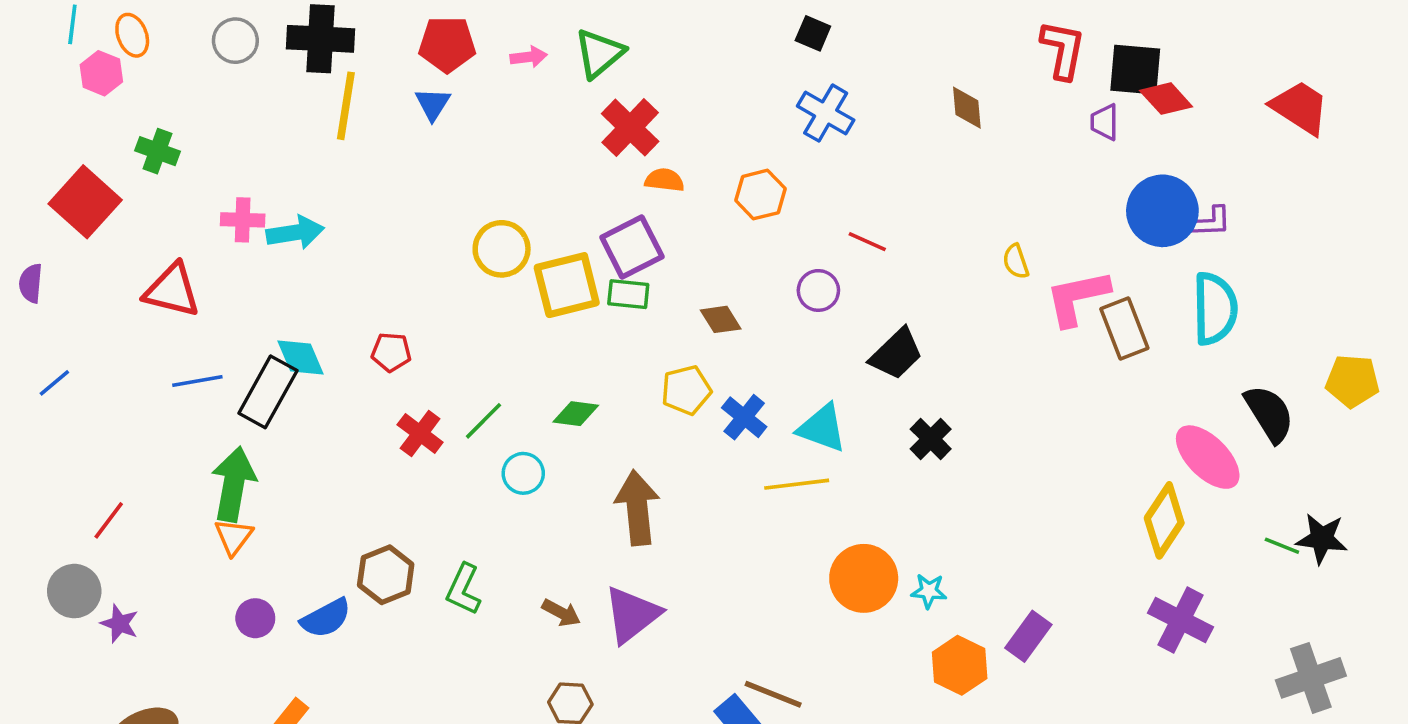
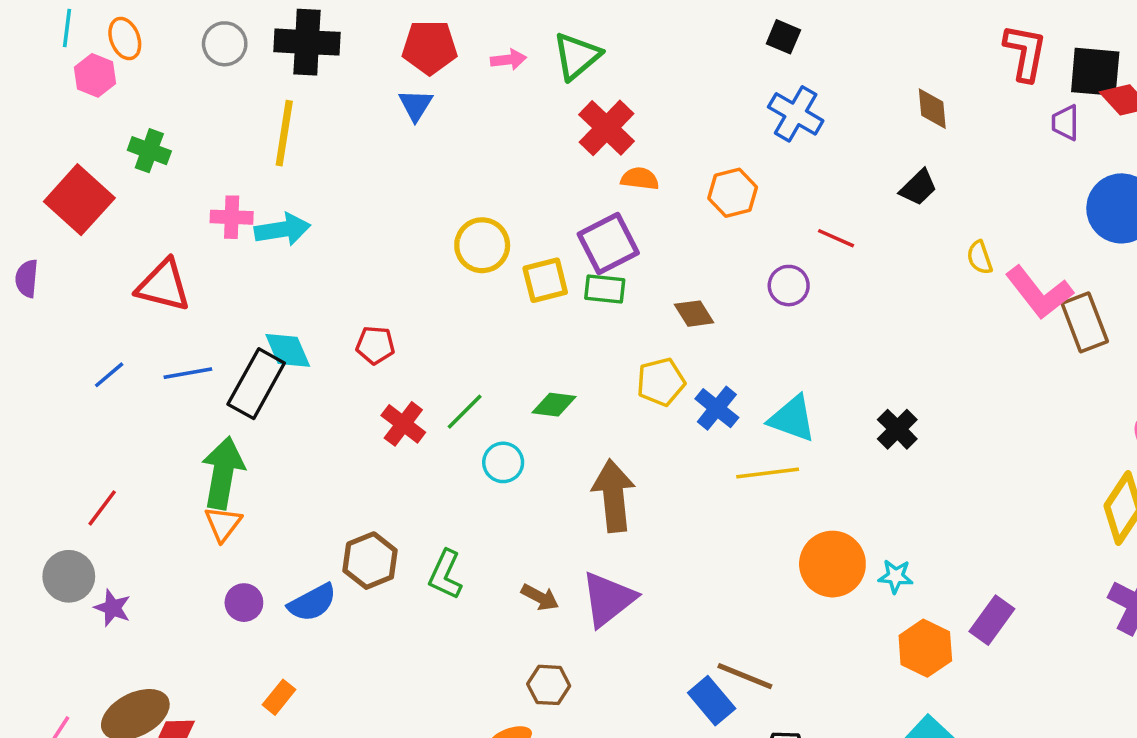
yellow line: (346, 106) -> (284, 133), moved
yellow square: (567, 285) -> (545, 280), size x0.7
pink L-shape: (1077, 298) -> (1039, 293), turned -116
black trapezoid: (896, 354) -> (918, 187), moved, size x0.7
blue line: (54, 383) -> (109, 375), moved

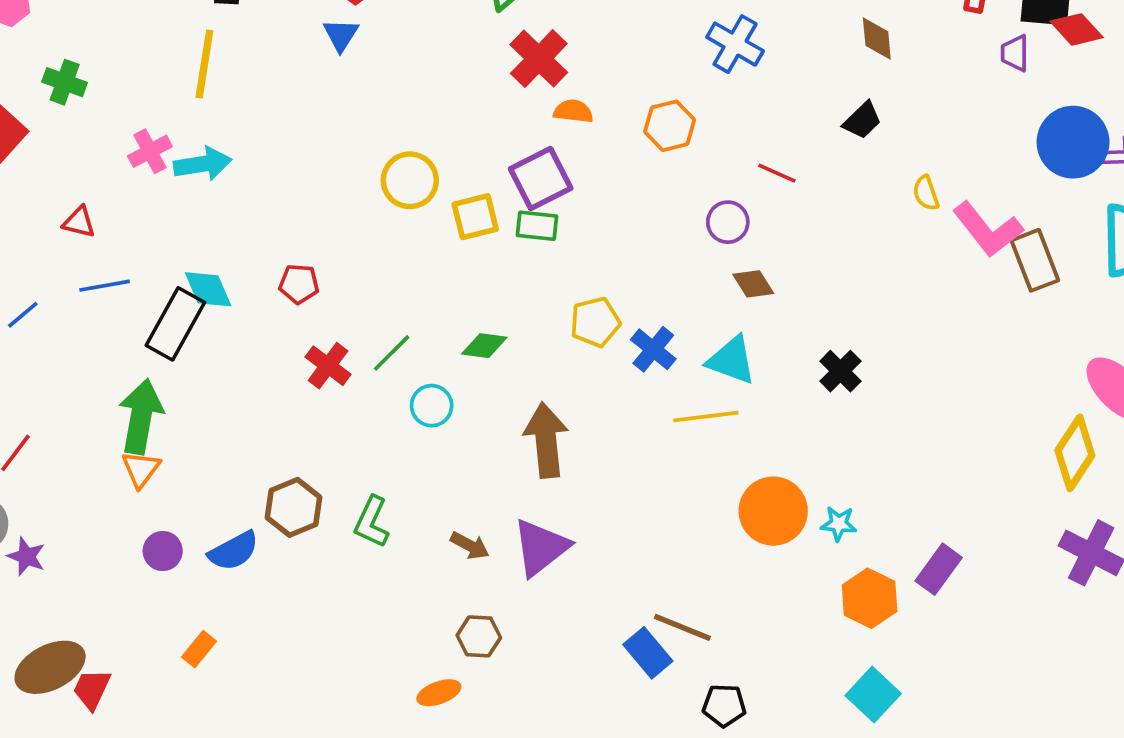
pink cross: (232, 217) -> (150, 151), turned -30
red triangle: (163, 286) -> (79, 222), size x0.6
brown diamond: (694, 314) -> (753, 284), moved
blue line: (188, 373) -> (105, 286), moved

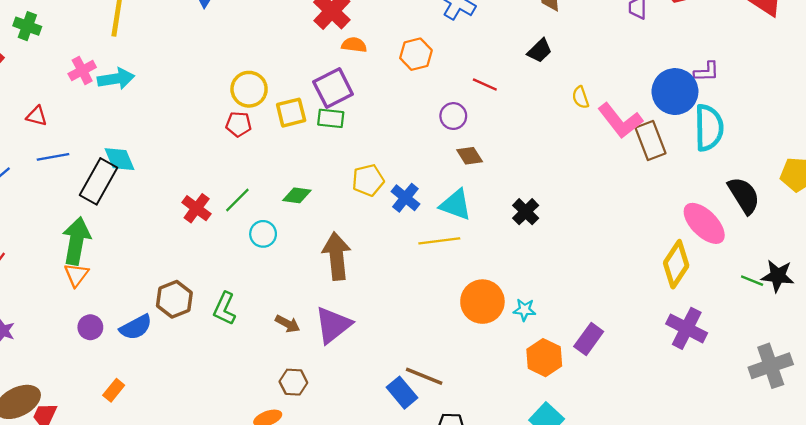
blue circle: (1073, 142) -> (675, 92), moved
red pentagon: (299, 284) -> (239, 124), moved

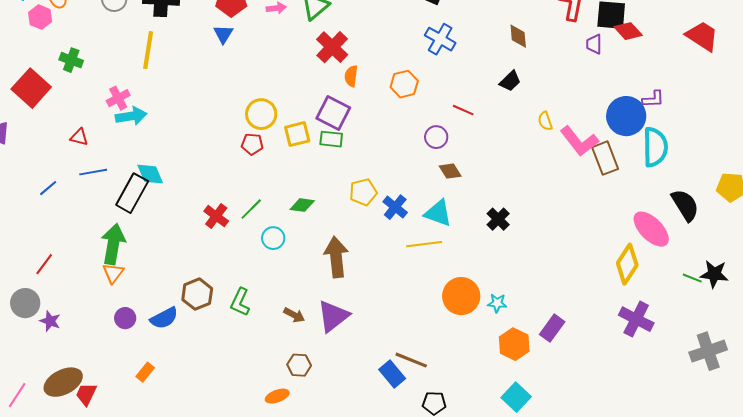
orange semicircle: (354, 45) -> (351, 76), turned -90
cyan arrow: (116, 79) -> (131, 116), moved
purple square: (333, 88) -> (333, 113), turned -36

